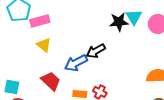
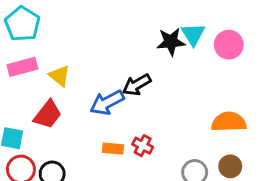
pink rectangle: (40, 21) -> (22, 67), moved
red trapezoid: (51, 81) -> (48, 114), moved, turned 85

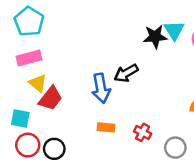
yellow triangle: (60, 76) -> (38, 83), moved
blue arrow: (107, 103) -> (101, 88), turned -72
red cross: (143, 146) -> (143, 132), moved

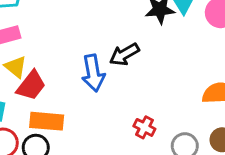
orange rectangle: (106, 127) -> (47, 121), moved, size x1.5

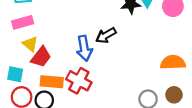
red cross: (144, 127) -> (79, 81), moved, size x1.6

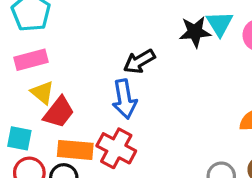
black arrow: (106, 35) -> (139, 61), moved

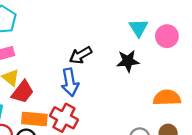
black star: (195, 32) -> (128, 61), moved

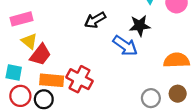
blue arrow: (70, 82) -> (125, 46), moved, turned -45

